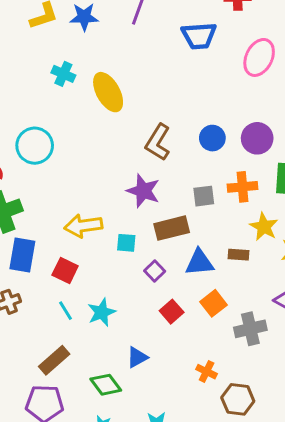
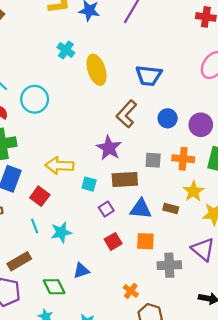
blue trapezoid: (199, 36) -> (149, 76), moved
orange square: (213, 303) -> (145, 241), turned 30

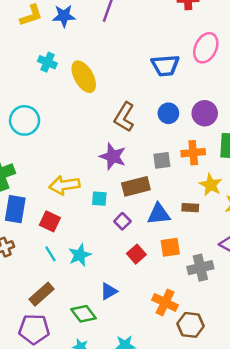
blue trapezoid: (149, 76) -> (165, 65), moved
orange cross: (131, 291) -> (165, 302), size x1.5

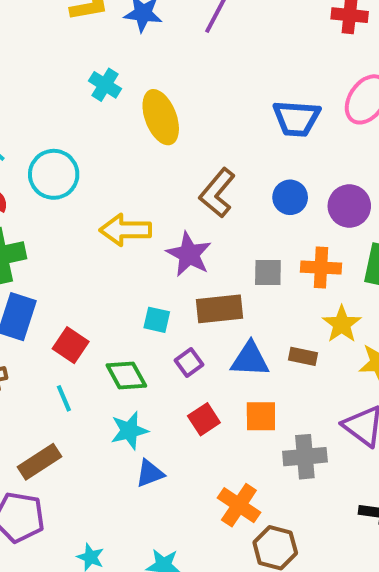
yellow arrow: (64, 185) -> (126, 230), moved
cyan star: (80, 255) -> (129, 431), moved
green diamond: (83, 314) -> (126, 376), moved

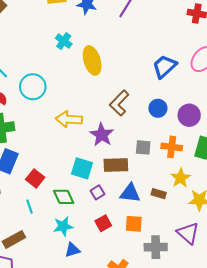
blue trapezoid: (296, 119) -> (164, 66), turned 130
cyan square: (157, 320) -> (82, 168), size x1.5

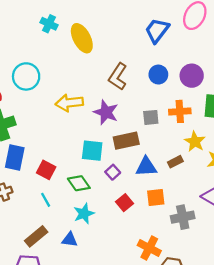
brown rectangle: (159, 194) -> (175, 162), turned -32
blue triangle: (72, 250) -> (70, 240), moved, turned 35

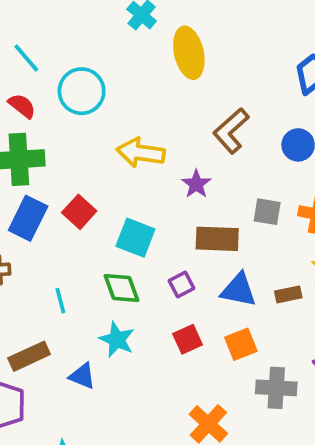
purple star: (106, 112) -> (196, 184), size x0.7
cyan square: (92, 151) -> (135, 238), moved
red square: (46, 170) -> (79, 212), moved
orange square: (156, 197) -> (241, 344), turned -30
cyan star: (84, 214) -> (117, 340), turned 30

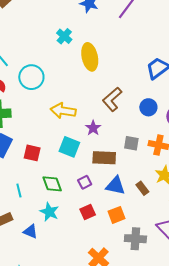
red square: (79, 212) -> (32, 153), moved, turned -30
cyan square: (135, 238) -> (69, 147), moved
brown rectangle: (288, 294) -> (142, 188), turned 64

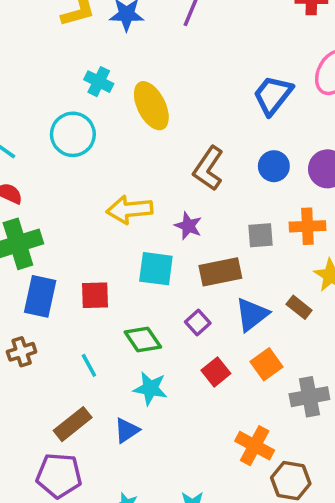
cyan circle: (31, 77) -> (73, 134), moved
blue triangle: (116, 186) -> (252, 314), turned -35
blue triangle: (30, 231) -> (127, 430), turned -42

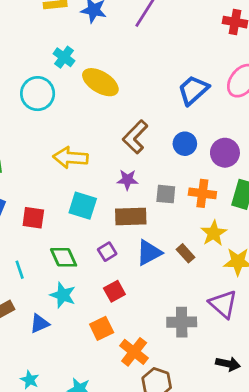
yellow ellipse: (151, 106) -> (100, 82), turned -42
purple star: (188, 226) -> (127, 180), moved, turned -30
orange square: (267, 364) -> (102, 328), moved

